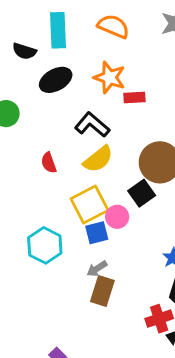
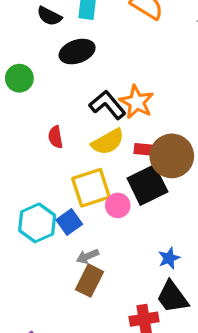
orange star: (110, 78) -> (137, 102), moved
red rectangle: (134, 97) -> (145, 150), moved
black square: (142, 193) -> (147, 185), size x1.4
blue square: (97, 233) -> (69, 222), moved, turned -30

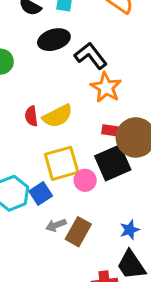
black L-shape: (107, 105) -> (91, 56), moved
yellow semicircle: (108, 142) -> (58, 116), moved
brown rectangle: (89, 281) -> (78, 232), moved

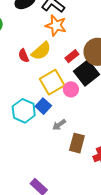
orange star: (106, 87) -> (56, 25), moved
red rectangle: (112, 131) -> (72, 56), moved, turned -32
brown rectangle: (78, 232) -> (77, 143), moved

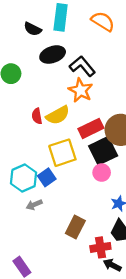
red rectangle: (72, 56) -> (91, 128), size x1.5
pink circle: (71, 89) -> (102, 173), moved
gray arrow: (59, 125) -> (34, 205), moved

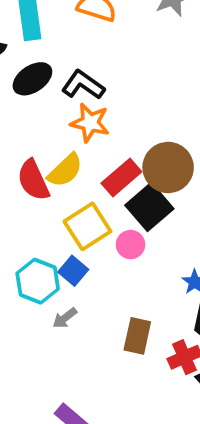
red semicircle: (37, 116) -> (33, 180), size x1.6
pink circle: (102, 173) -> (131, 245), moved

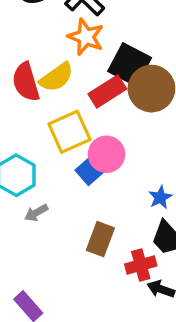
black square: (149, 207) -> (130, 65), moved, turned -30
pink circle: (131, 245) -> (106, 154), size x1.4
blue square: (73, 271) -> (89, 171), moved

